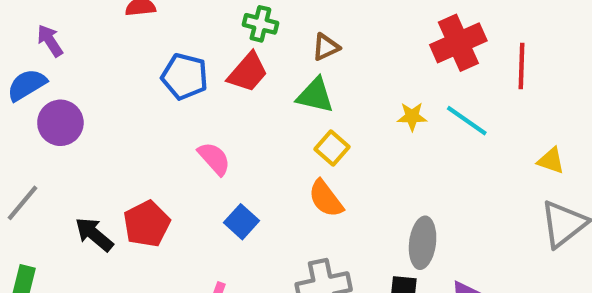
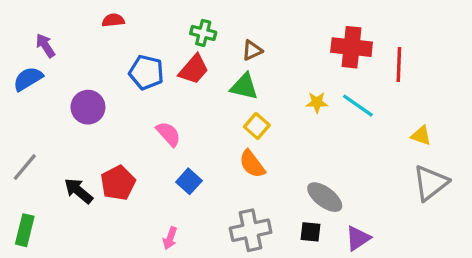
red cross: (458, 43) -> (352, 47), turned 30
purple circle: (60, 123) -> (88, 107), moved
gray ellipse: (423, 243) -> (325, 197), turned -60

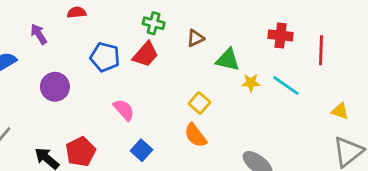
purple arrow: (45, 46) -> (39, 34), moved
red cross: (352, 47) -> (281, 35), size x0.7
green triangle: (244, 87) -> (228, 60), moved

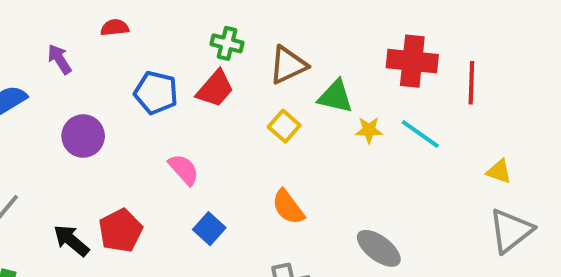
red cross: (281, 35) -> (412, 61), size x1.4
brown triangle: (195, 38) -> (288, 65), size x1.5
yellow square: (199, 103) -> (284, 126), moved

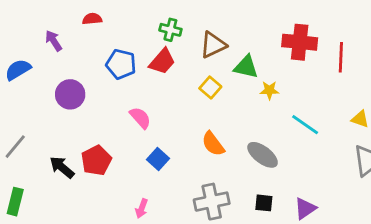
cyan line: (420, 134) -> (305, 125), moved
gray ellipse: (379, 248) -> (263, 155), moved

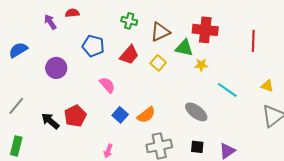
purple arrow: (54, 41) -> (50, 22), moved
red cross: (300, 42) -> (205, 30), moved
red trapezoid: (162, 61) -> (129, 55), moved
orange semicircle: (213, 144) -> (146, 115), moved, turned -90

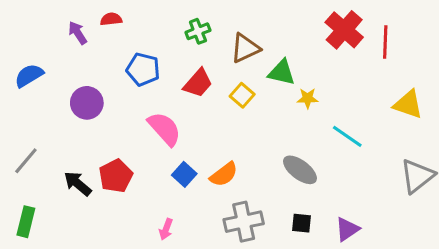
green cross: (129, 21) -> (198, 31), turned -35
red cross: (205, 30) -> (344, 30), moved, turned 35
red line: (253, 41) -> (385, 42), moved
pink semicircle: (107, 85) -> (164, 129), size x1.4
yellow triangle: (267, 86) -> (408, 104), moved, size x1.5

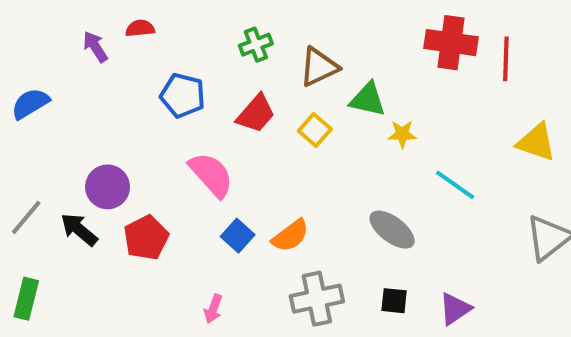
red cross: (344, 30) -> (451, 43), turned -33
purple circle: (87, 103) -> (108, 187), moved
black arrow: (78, 184) -> (79, 230), moved

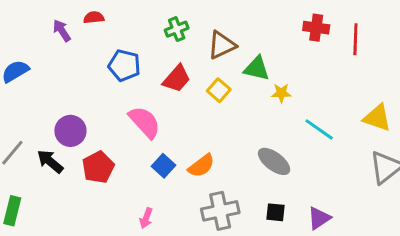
red cross: (451, 43) -> (316, 28), size x0.7
yellow triangle: (536, 142) -> (377, 118), moved

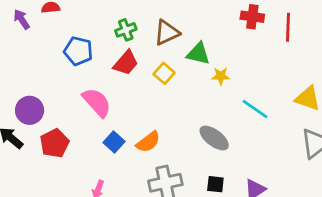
green cross: (177, 29) -> (126, 30), moved

